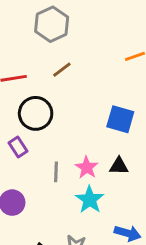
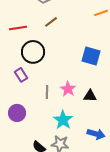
black triangle: (119, 166) -> (90, 96), moved
cyan star: (90, 200) -> (63, 120), moved

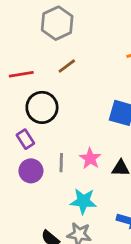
purple circle: (17, 113) -> (31, 171), moved
cyan star: (63, 120) -> (83, 201), turned -30

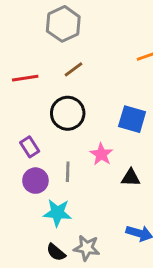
black circle: (42, 107) -> (68, 113), moved
pink star: (90, 158) -> (101, 154), moved
cyan star: (83, 201) -> (57, 213), moved

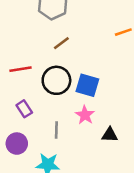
red line: (25, 78) -> (20, 69), moved
blue square: (132, 119) -> (87, 85), moved
purple circle: (35, 181) -> (17, 144), moved

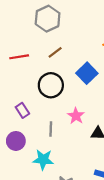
red line: (20, 69) -> (19, 57), moved
blue square: (87, 85) -> (87, 73), moved, turned 30

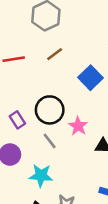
black circle: (51, 85) -> (50, 110), moved
gray line: (51, 129) -> (50, 141), turned -40

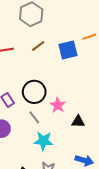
blue square: (91, 78) -> (68, 50), moved, turned 30
cyan star: (41, 176) -> (43, 141), moved

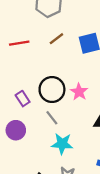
pink star: (58, 105) -> (79, 92), moved

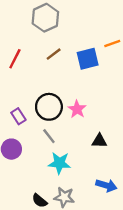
red line: (19, 43) -> (15, 59), turned -54

